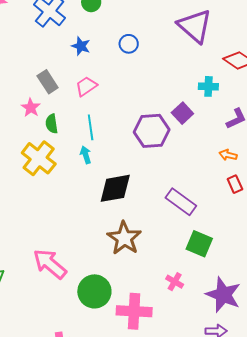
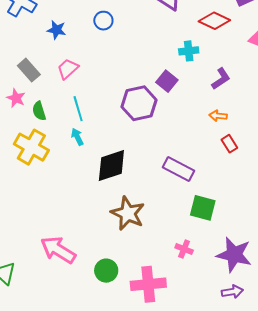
green circle: (94, 291) -> (106, 271), size x0.7

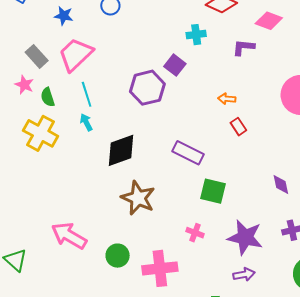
pink trapezoid: (68, 69) -> (76, 54), size x1.6
purple L-shape: (221, 79) -> (243, 47), moved, turned -140

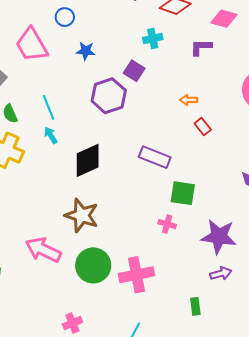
blue star: (64, 16) -> (86, 51), moved
pink trapezoid: (76, 54) -> (32, 45), moved, turned -72
brown star: (138, 198) -> (82, 215), moved
pink cross: (195, 233) -> (167, 224), moved
green circle: (118, 256) -> (93, 265), size x1.5

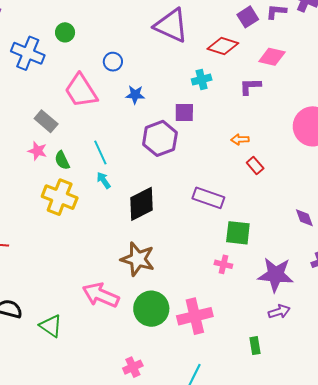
purple square: (134, 71) -> (184, 112), turned -30

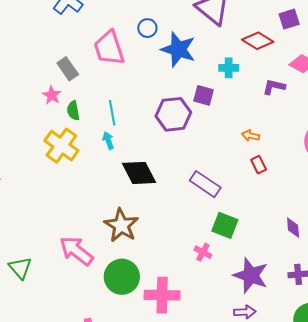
blue star: (135, 95) -> (178, 49), moved, size x1.8
black diamond: (142, 204) -> (139, 173), turned 75

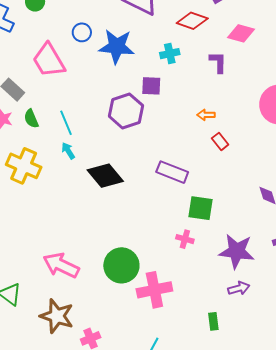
purple L-shape: (274, 87) -> (218, 62), turned 90
green semicircle: (73, 111) -> (31, 119), moved
brown star: (121, 225) -> (57, 316), moved
green circle: (122, 277) -> (121, 265), moved

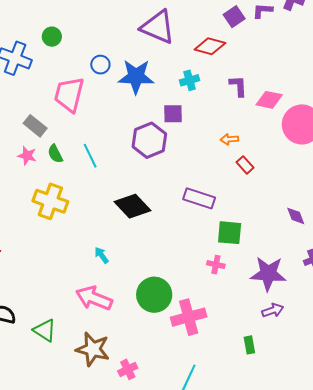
pink diamond: (241, 33) -> (269, 100), moved
pink trapezoid: (49, 60) -> (69, 94), turned 48
cyan arrow: (68, 151) -> (102, 255), moved

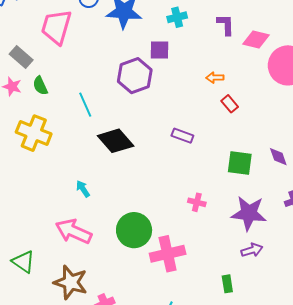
cyan line: (90, 156) -> (85, 105), moved
purple rectangle: (199, 198) -> (182, 136), size x0.7
green square: (230, 233) -> (240, 163), moved

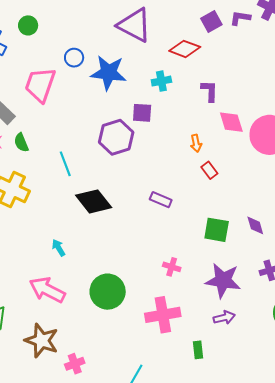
pink diamond: (256, 40) -> (231, 122), moved, turned 56
orange arrow: (215, 78) -> (196, 143), turned -102
pink cross: (168, 254) -> (163, 315), moved

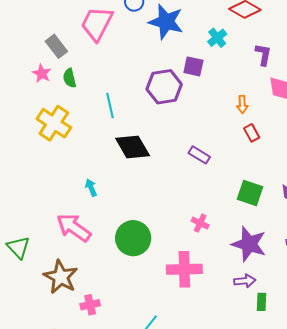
cyan cross: (161, 81) -> (217, 38), turned -36
green rectangle: (198, 350) -> (262, 302), moved

